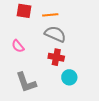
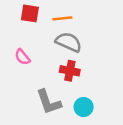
cyan circle: (69, 77) -> (84, 107), moved
gray L-shape: (26, 82) -> (49, 102), moved

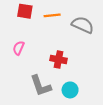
gray semicircle: (69, 42) -> (83, 25), moved
pink semicircle: (22, 57) -> (19, 48), turned 64

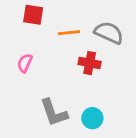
orange line: (52, 15) -> (69, 33), moved
red cross: (59, 59) -> (90, 63), moved

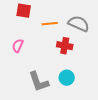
cyan circle: (92, 118) -> (67, 78), moved

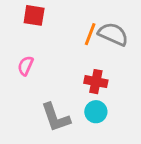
orange line: (50, 24) -> (90, 34), moved, turned -63
red cross: (65, 46) -> (96, 82), moved

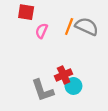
pink semicircle: (25, 66) -> (42, 31), moved
red cross: (96, 82) -> (64, 75), moved, turned -35

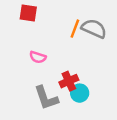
pink semicircle: (42, 31) -> (38, 57), moved, turned -96

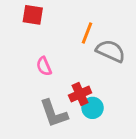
gray semicircle: (94, 29) -> (111, 51), moved
pink semicircle: (38, 57) -> (44, 66), turned 49

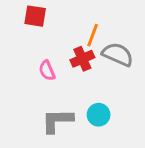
red cross: (80, 94) -> (82, 59), moved
gray L-shape: (54, 113) -> (57, 121), turned 108

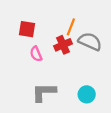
red square: (35, 16) -> (27, 29), moved
cyan circle: (99, 115) -> (87, 94), moved

